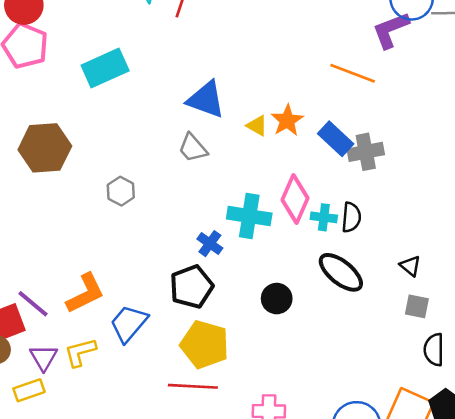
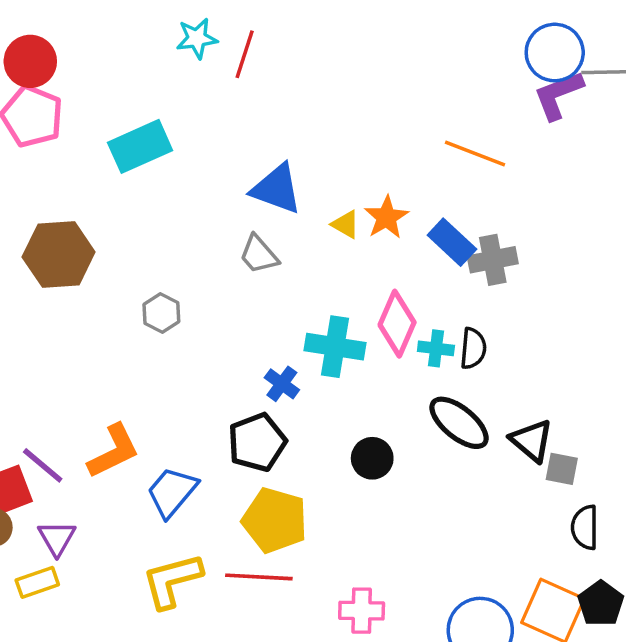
purple L-shape: (391, 30) -> (558, 95), moved
black triangle: (410, 266) -> (532, 441), moved, size x1.5
yellow L-shape: (80, 352) -> (172, 581), moved, size x1.4

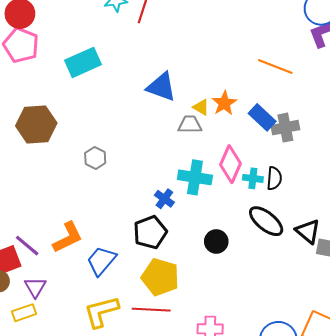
gray trapezoid: (259, 255) -> (190, 124), moved, turned 130

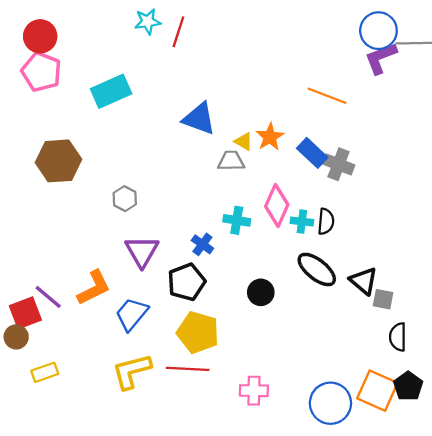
gray cross: (285, 128) -> (338, 164), turned 32
cyan cross: (195, 177) -> (237, 220), size x0.7
purple triangle: (35, 287) -> (142, 251), moved, size x1.4

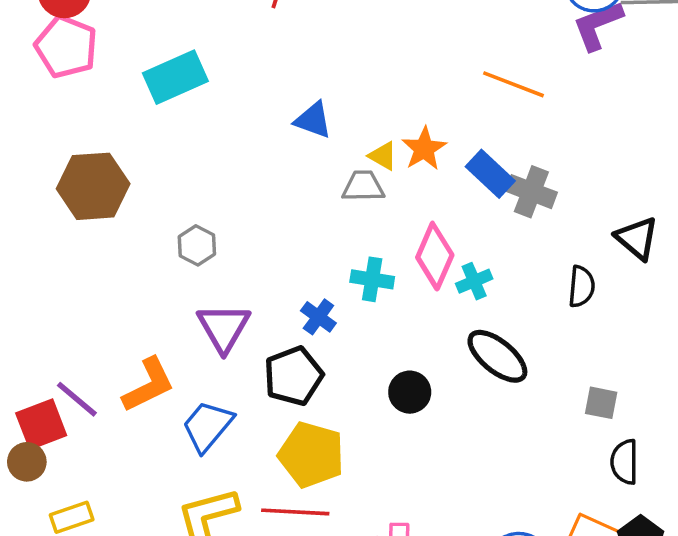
blue triangle: (199, 119) -> (313, 120), size x0.7
cyan cross: (302, 221) -> (474, 281), turned -30
black semicircle: (326, 221) -> (581, 287), moved
black triangle: (364, 281) -> (637, 238), moved

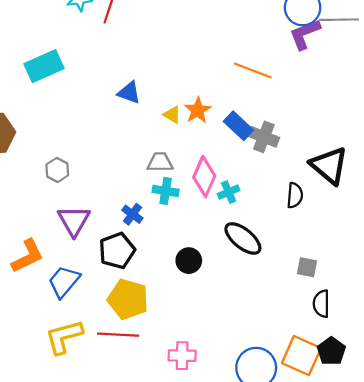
gray trapezoid: (363, 186) -> (160, 162), moved
black triangle: (637, 238) -> (329, 166), size x1.4

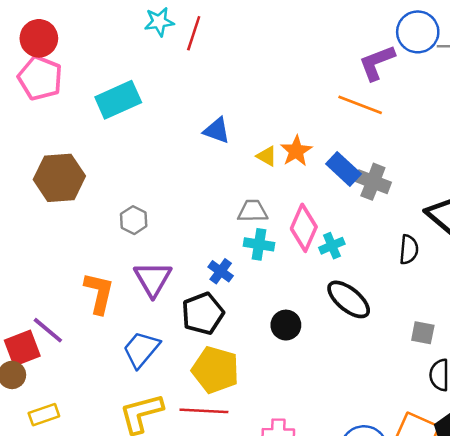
purple L-shape: (305, 34) -> (377, 63), moved
orange L-shape: (27, 256) -> (99, 293), moved, turned -51

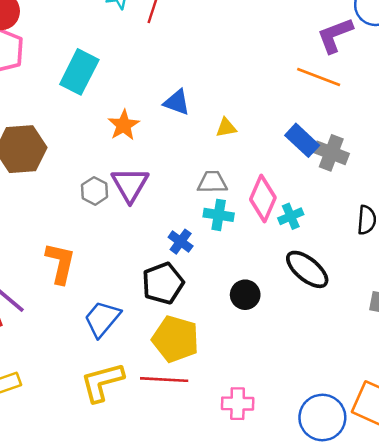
cyan rectangle: (118, 100) -> (79, 72), turned -39
orange star: (296, 151) -> (124, 125), moved
yellow triangle: (267, 156) -> (226, 128), turned -40
purple triangle: (153, 279) -> (130, 185), moved

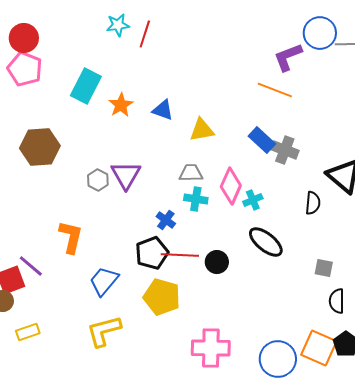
orange star: (124, 125) -> (121, 105), moved
yellow triangle: (226, 128) -> (202, 130), size x1.5
red line: (164, 380) -> (180, 255), moved
pink cross: (238, 404) -> (211, 348), size x1.5

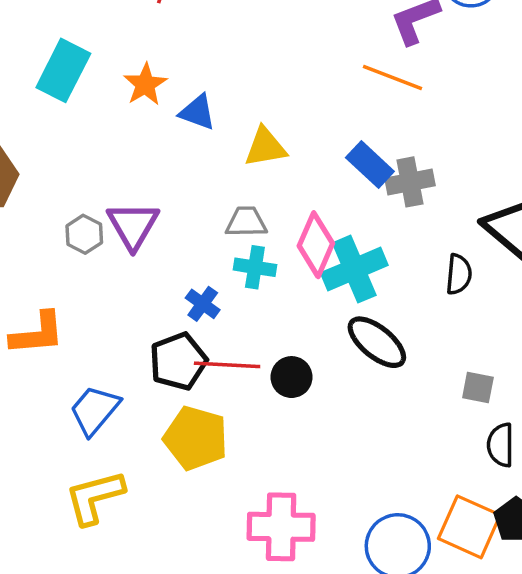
orange star: (121, 105) -> (145, 84), moved
gray cross: (285, 150) -> (410, 182), turned -32
cyan cross: (253, 200) -> (354, 269), size x1.8
orange L-shape: (71, 237) -> (37, 333), turned 72

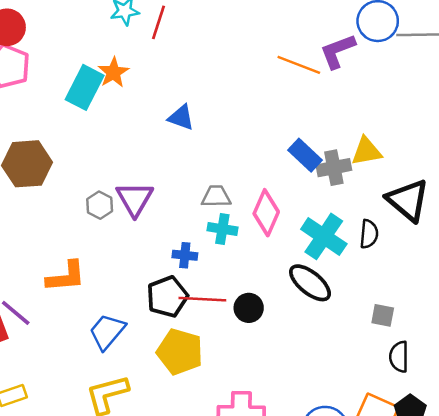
orange line: (393, 77) -> (299, 65), moved
orange star: (145, 84) -> (113, 72), moved
yellow triangle: (265, 147) -> (366, 151), moved
cyan cross: (354, 269) -> (324, 236), moved, turned -33
blue cross: (203, 304) -> (185, 255), turned -30

